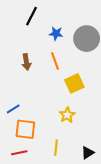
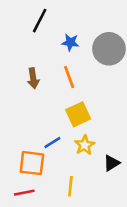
yellow square: (74, 83) -> (78, 114), moved
blue line: (13, 109) -> (52, 143), moved
black triangle: (88, 153) -> (111, 163), moved

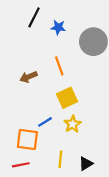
blue star: (70, 42) -> (58, 27), moved
brown arrow: (33, 78) -> (29, 77), moved, turned 77
black triangle: (111, 163) -> (86, 164), moved

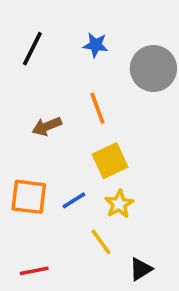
black line: (34, 17) -> (32, 49), moved
orange square: (27, 140) -> (29, 197), moved
yellow line: (60, 159) -> (101, 242), moved, turned -42

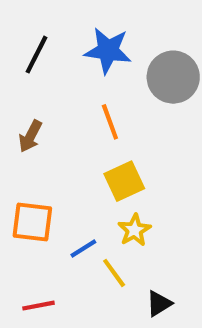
blue star: (96, 45) -> (108, 51), size x1.6
brown arrow: (47, 126) -> (30, 136), moved, turned -40
blue line: (74, 200) -> (83, 248), moved

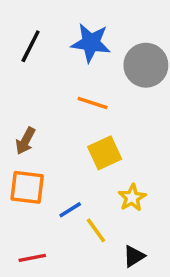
orange line: (110, 122) -> (93, 103), turned -52
brown arrow: (30, 136) -> (25, 141), moved
yellow star: (134, 230) -> (132, 198), moved

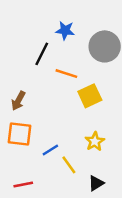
blue star: (91, 43) -> (65, 30), size x0.7
black line: (31, 46) -> (42, 54), moved
yellow square: (105, 153) -> (90, 96), moved

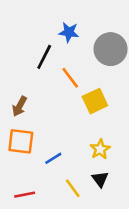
orange line: (66, 74) -> (70, 78), turned 35
yellow line: (69, 165) -> (73, 188), moved
black triangle: (96, 183) -> (100, 179), moved, turned -35

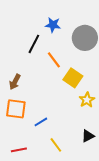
yellow square: (95, 101) -> (73, 78), turned -30
yellow star: (100, 149) -> (87, 100), moved
black triangle: (100, 179) -> (88, 136), moved, turned 40

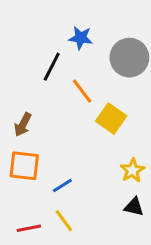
yellow star: (87, 100) -> (132, 170), moved
black triangle: (88, 136) -> (134, 207), turned 40
yellow line: (56, 145) -> (64, 221), moved

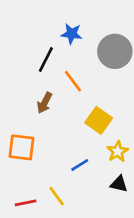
yellow square: (111, 119) -> (99, 120), moved
brown arrow: (23, 125) -> (45, 103), moved
blue line: (62, 186) -> (80, 165), moved

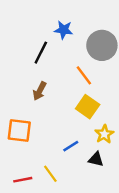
orange line: (73, 81) -> (84, 75), moved
black triangle: (119, 184) -> (96, 159), moved

